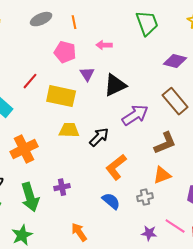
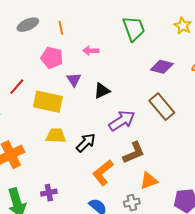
black triangle: (115, 85) -> (102, 91), size x0.7
brown L-shape: (165, 143) -> (134, 153), moved

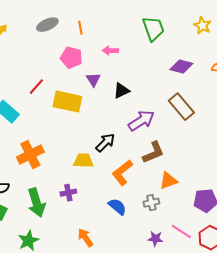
yellow trapezoid: (56, 136) -> (83, 161), moved

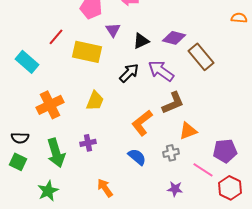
purple diamond: (181, 67) -> (174, 38), moved
purple arrow: (141, 121) -> (161, 71), turned -112
black arrow: (105, 143) -> (129, 73), moved
yellow trapezoid: (83, 161) -> (95, 101), moved, turned 110
pink line: (181, 232) -> (203, 170), moved

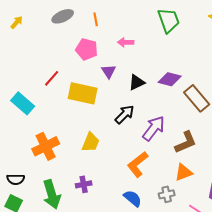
purple arrow: (161, 71) -> (154, 128), moved, turned 92
brown L-shape: (173, 103) -> (186, 142), moved

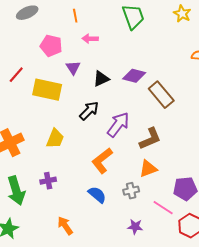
orange line: (96, 19) -> (75, 16), moved

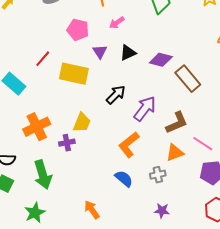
pink arrow: (90, 39) -> (117, 23), turned -35
black triangle: (101, 79) -> (128, 53), moved
purple cross: (48, 181) -> (67, 143), moved
pink line: (163, 208) -> (203, 144), moved

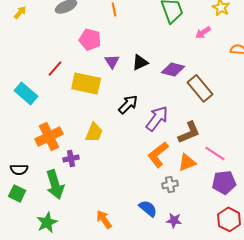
pink arrow: (117, 23) -> (203, 32), moved
purple cross: (67, 143) -> (71, 158), moved
orange L-shape: (129, 145) -> (158, 154), moved
blue semicircle: (124, 179) -> (148, 208), moved

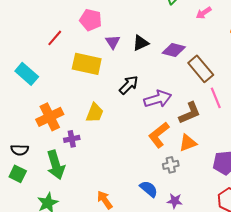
red line: (55, 68) -> (55, 38), moved
purple arrow: (157, 118) -> (158, 99), turned 36
pink line: (215, 153) -> (216, 98), moved, turned 35

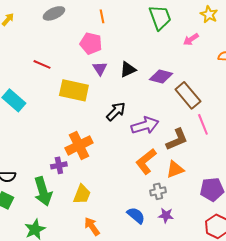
pink pentagon: (91, 20) -> (91, 43), moved
red line: (55, 38) -> (42, 64), turned 72
yellow trapezoid: (95, 113) -> (82, 194), moved
orange cross: (50, 117) -> (79, 145), moved
purple star: (175, 201) -> (166, 215), moved

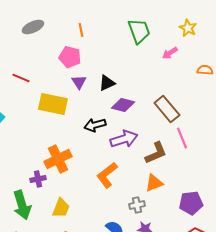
purple diamond: (161, 76) -> (123, 105), moved
black arrow: (116, 111) -> (95, 125), turned -150
orange L-shape: (146, 161) -> (107, 175), moved

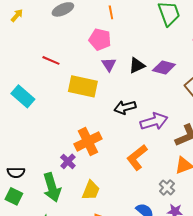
purple diamond: (123, 105) -> (164, 67), moved
purple cross: (38, 179) -> (68, 161), turned -35
gray cross: (137, 205) -> (167, 187), turned -35

